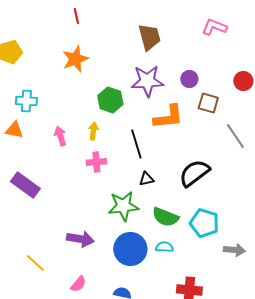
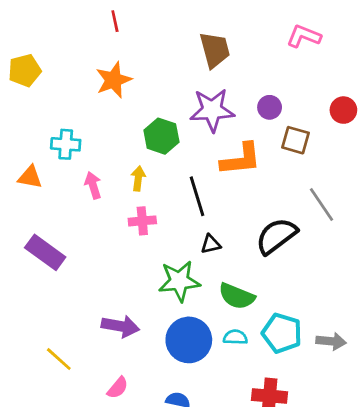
cyan cross: (26, 101) -> (66, 144), moved
gray line: (235, 136) -> (322, 204), moved
cyan pentagon: (204, 223) -> (282, 333), moved

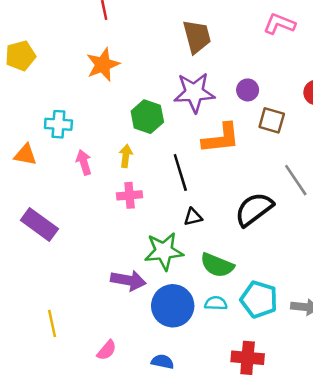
purple arrow: (120, 326) -> (128, 280), moved
yellow line: (59, 359) -> (52, 324), turned 36

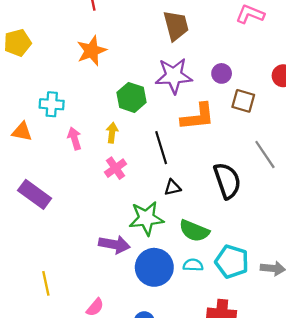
pink cross: (130, 195) -> (116, 168), turned -30
black semicircle: (254, 209) -> (227, 181), turned 108

